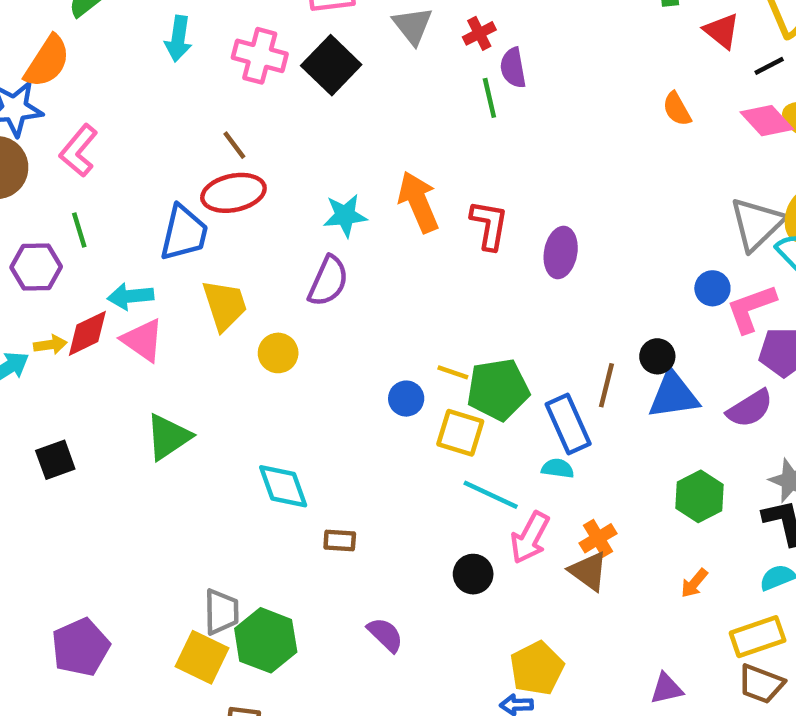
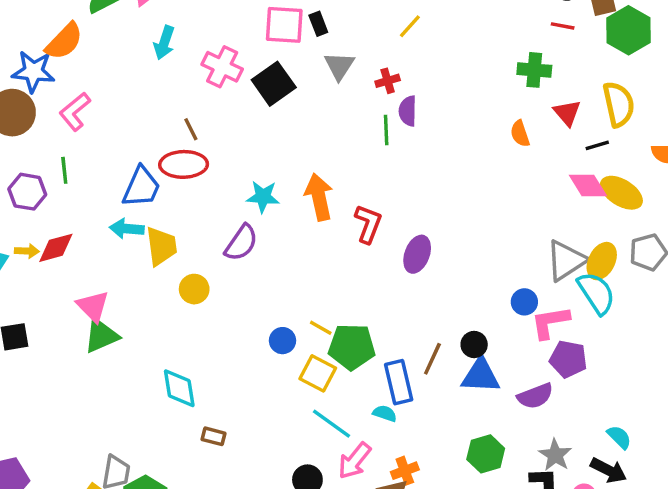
orange semicircle: (677, 109) -> (520, 134), moved
cyan arrow: (130, 296) -> (127, 229), moved
pink triangle: (143, 340) -> (93, 306), moved

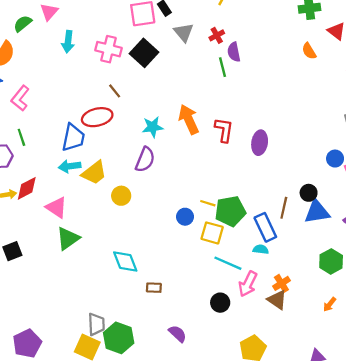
brown line: (191, 129) -> (115, 91), moved
yellow trapezoid: (161, 246) -> (94, 173), turned 72
pink triangle: (93, 306) -> (57, 208), moved

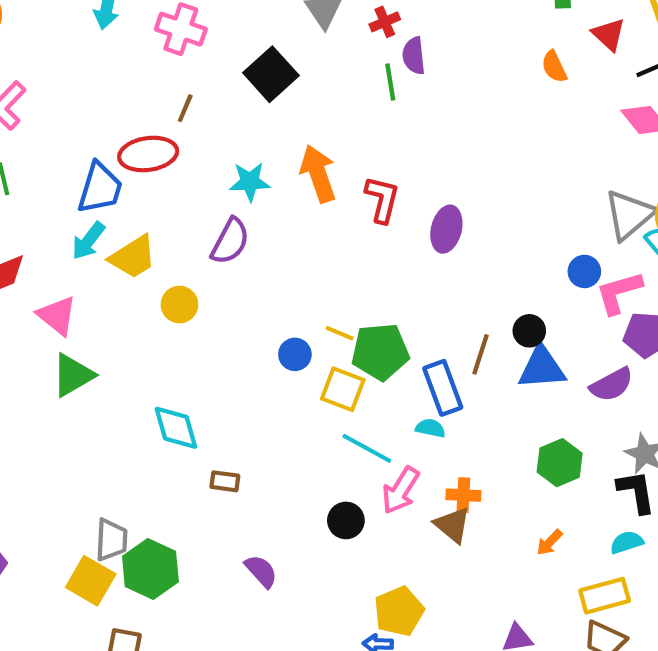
black square: (144, 53) -> (271, 74), moved
brown line: (115, 91) -> (185, 108), turned 56
cyan arrow: (70, 166) -> (88, 241), turned -50
orange cross: (281, 283) -> (463, 495), turned 30

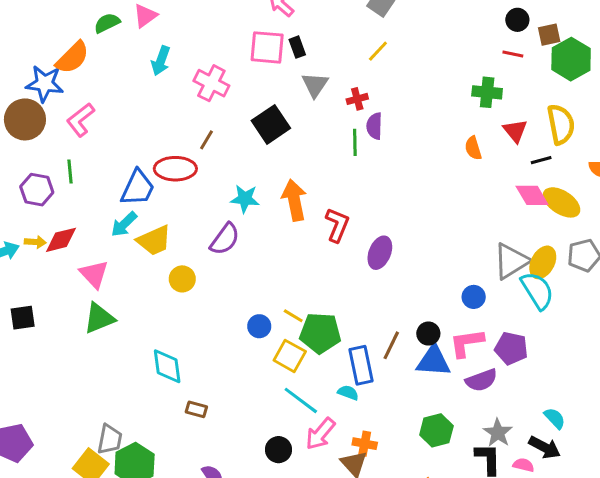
pink L-shape: (619, 292) -> (467, 343), moved

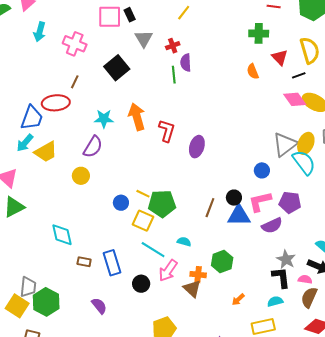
yellow circle: (182, 279) -> (81, 176), moved
blue rectangle: (361, 365) -> (112, 263), moved
green hexagon: (436, 430) -> (222, 262), moved

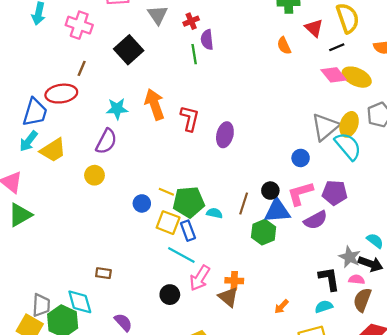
cyan diamond: (62, 235) -> (80, 302), moved
cyan semicircle: (184, 242) -> (214, 213), moved
gray star: (286, 259) -> (350, 257), moved
green hexagon: (222, 262) -> (264, 232), moved
blue rectangle: (112, 263) -> (188, 231), moved, size x0.7

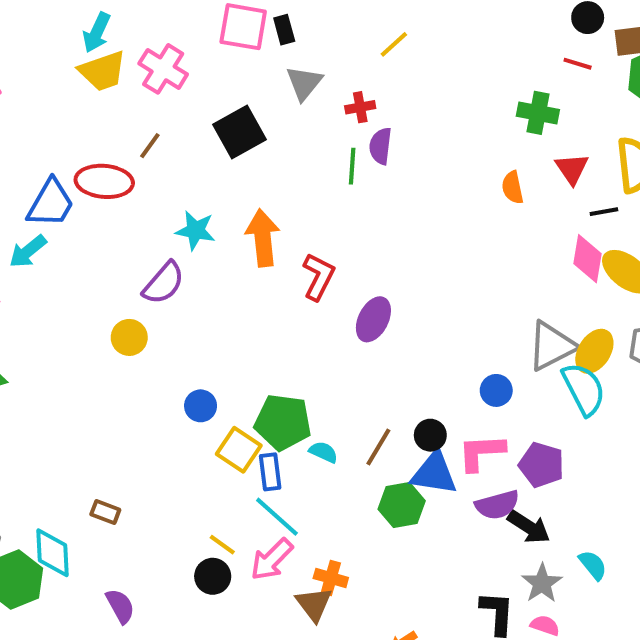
pink diamond: (334, 75) -> (588, 259), turned 35
yellow trapezoid: (53, 150) -> (103, 71), moved
yellow line: (166, 192) -> (222, 545), moved
cyan line: (181, 255) -> (277, 517), moved
black arrow: (371, 264) -> (529, 527), moved

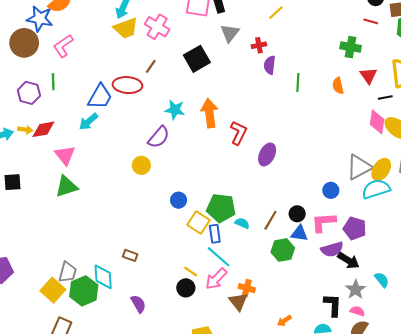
green line: (352, 166) -> (298, 82), moved
cyan semicircle: (584, 389) -> (376, 189), turned -80
blue triangle: (434, 473) -> (299, 233), size x0.7

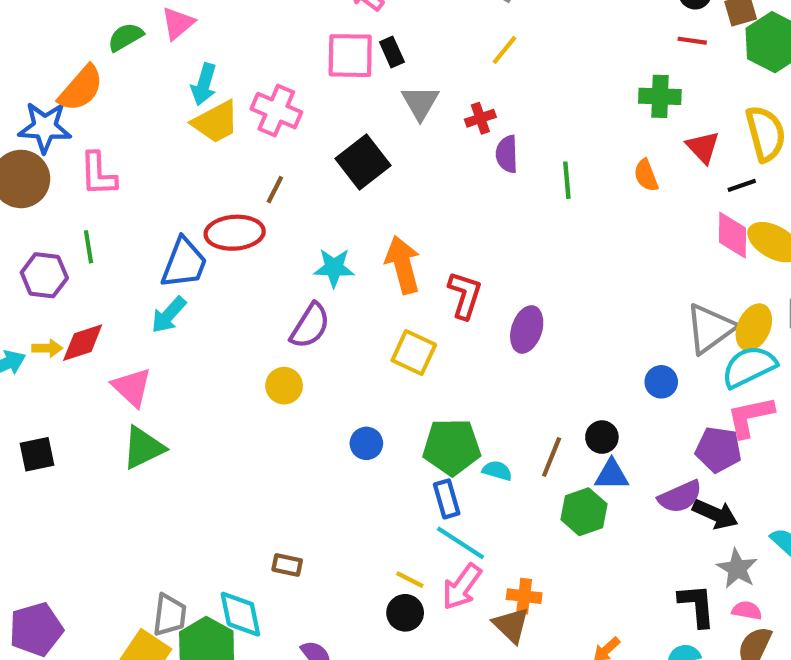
pink L-shape: (63, 46) -> (98, 174), turned -50
pink L-shape: (324, 222) -> (750, 417), moved
yellow square: (198, 223) -> (414, 353), moved

